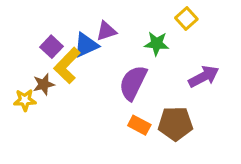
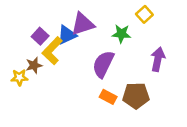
purple triangle: (106, 31) -> (83, 24), size x1.5
purple arrow: (204, 77) -> (158, 59), turned -50

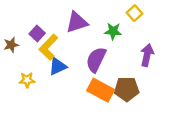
blue triangle: (67, 35) -> (58, 66), moved
brown star: (34, 65) -> (11, 45), moved
yellow star: (19, 77) -> (27, 80), moved
orange rectangle: (108, 97) -> (101, 90), size x1.6

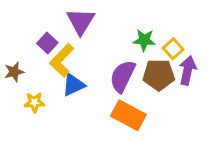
yellow square: (135, 13) -> (173, 49), moved
purple triangle: (77, 22) -> (81, 21), moved, turned -40
brown star: (11, 45) -> (14, 72), moved
brown pentagon: (127, 89) -> (159, 75), moved

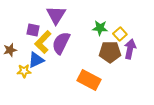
purple square: (47, 43) -> (33, 30), turned -32
purple semicircle: (123, 76) -> (61, 43), moved
blue triangle: (73, 85) -> (36, 60), moved

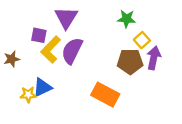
green star: (100, 28) -> (127, 19), moved
blue triangle: (36, 60) -> (42, 87), moved
yellow star: (24, 71) -> (28, 95), moved

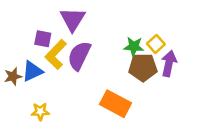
green star: (127, 19) -> (134, 47), moved
brown star: (12, 59) -> (13, 76), moved
blue triangle: (42, 87) -> (32, 71), moved
yellow star: (28, 95) -> (40, 112), moved

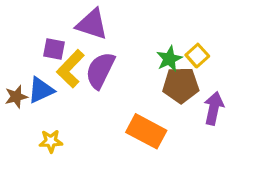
purple triangle: (73, 19) -> (92, 24), turned -44
green star: (134, 47) -> (169, 59), turned -30
purple arrow: (169, 63) -> (214, 108), moved

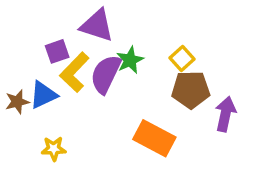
purple square: (54, 49) -> (57, 51), turned -30
yellow square: (197, 56) -> (182, 58), moved
green star: (169, 59) -> (130, 60), moved

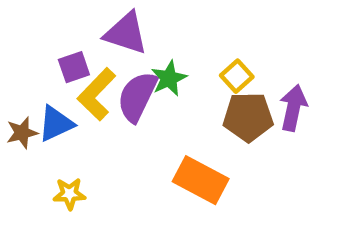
purple arrow: (225, 114) -> (293, 108), moved

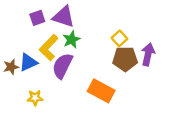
purple square: (74, 67) -> (37, 18), moved
green star: (169, 78) -> (72, 40), moved
purple semicircle: (137, 97) -> (62, 66), moved

